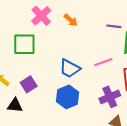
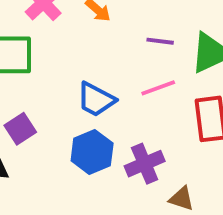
purple line: (114, 26) -> (160, 41), moved
purple cross: (110, 97) -> (145, 164), moved

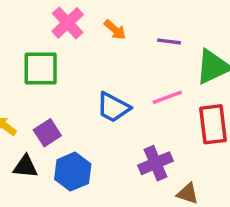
purple line: (160, 41) -> (169, 41), moved
blue hexagon: (92, 152) -> (73, 172), moved

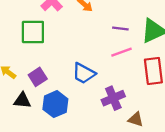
purple line: (169, 41) -> (120, 28), moved
blue trapezoid: (113, 107) -> (84, 73), moved

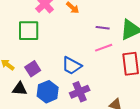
purple cross: (113, 98) -> (80, 92), moved

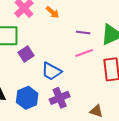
purple square: (33, 69) -> (26, 54), moved

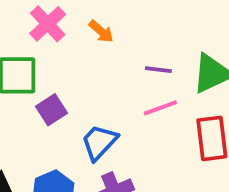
blue trapezoid: (51, 71) -> (99, 142), turned 105

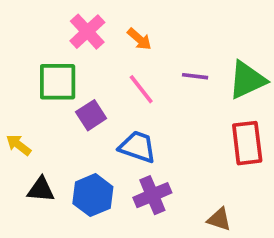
pink line: (160, 108) -> (141, 89), moved, turned 72
blue trapezoid: (99, 142) -> (138, 147), turned 66

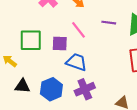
green square: (58, 82) -> (31, 40), moved
purple square: (91, 115) -> (60, 43), moved, turned 35

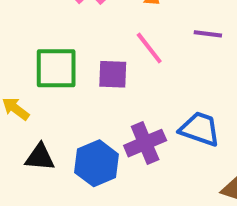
blue trapezoid: (76, 62) -> (200, 129), moved
purple cross: (85, 89) -> (145, 143), moved

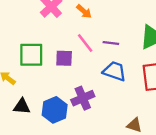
purple line: (208, 34) -> (111, 43), moved
blue trapezoid: (200, 129) -> (114, 71), moved

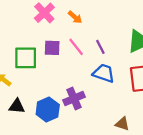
purple line: (111, 43) -> (100, 47), turned 56
purple square: (64, 58) -> (52, 48), moved

